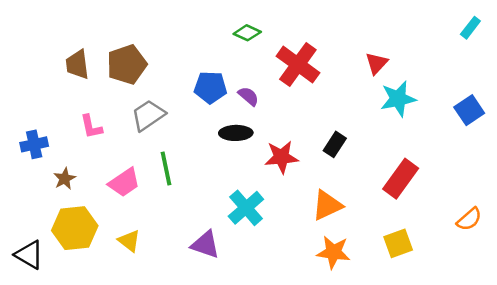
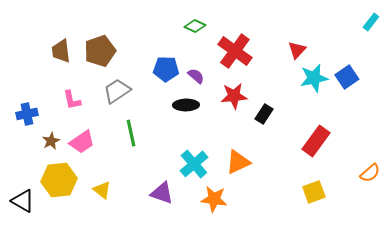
blue square: (469, 110) -> (347, 77), moved
red star: (281, 157) -> (234, 96), moved
pink trapezoid: (124, 182) -> (82, 142), moved
orange triangle: (327, 205) -> (238, 162), moved
orange star: (333, 252) -> (214, 199), moved

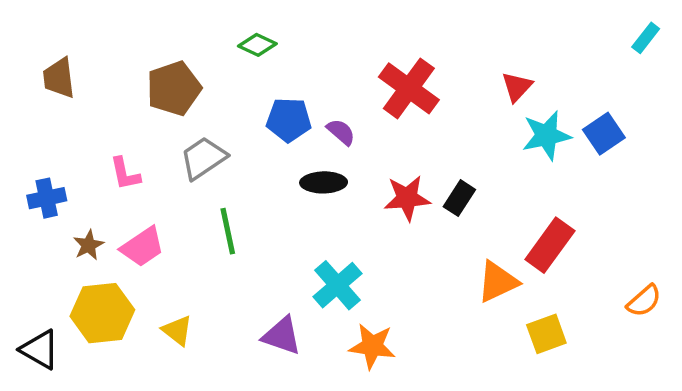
green diamond: (195, 26) -> (257, 45), moved
brown trapezoid: (61, 51) -> (59, 78), moved
red star: (234, 96) -> (407, 198), moved
orange triangle: (238, 162) -> (498, 282), moved

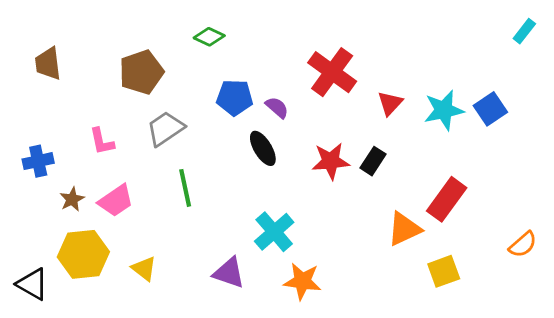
red triangle: (517, 87) -> (390, 103), moved
black ellipse: (324, 182) -> (263, 148), turned 60

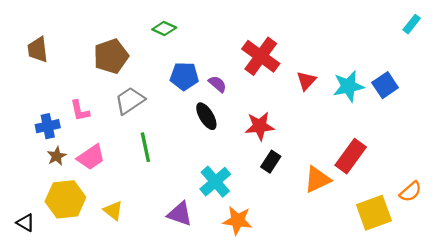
blue cross: (38, 161) -> (48, 126), moved
black rectangle: (373, 161) -> (271, 162), moved
yellow square: (444, 271) -> (374, 213), moved, size x1.4
black triangle: (32, 284) -> (26, 223), size x0.7

